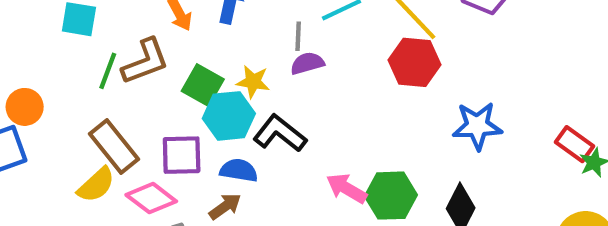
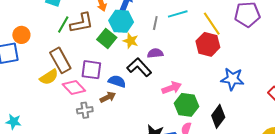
purple semicircle: (307, 63) -> (155, 53), moved
cyan hexagon: (229, 116) -> (121, 21), moved
pink arrow: (347, 188) -> (172, 88), moved, turned 120

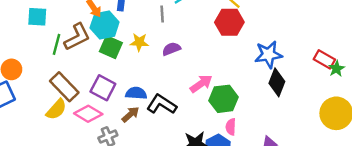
cyan hexagon: (121, 21) -> (105, 25), moved
black L-shape: (139, 67) -> (162, 104), moved
purple square: (91, 70) -> (103, 88), turned 35
black diamond: (218, 116) -> (277, 82), moved

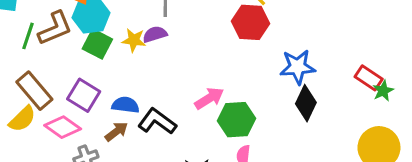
purple semicircle: (171, 49) -> (155, 34), moved

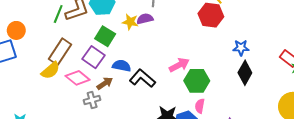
green square: (97, 44) -> (105, 36), moved
blue star: (298, 67) -> (241, 48), size x0.7
brown rectangle: (34, 91) -> (60, 52), turned 70
brown arrow: (116, 132) -> (105, 83), moved

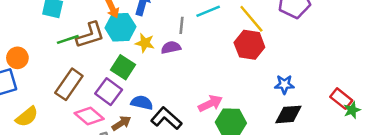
green line: (58, 14) -> (68, 39), turned 48
yellow star: (130, 22) -> (145, 43), moved
yellow semicircle: (50, 70) -> (27, 117), moved
black diamond: (245, 73) -> (288, 114), turned 55

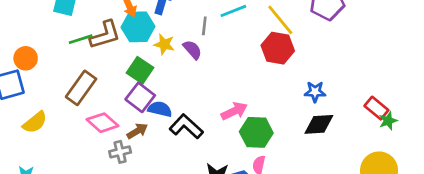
purple semicircle: (171, 47) -> (192, 50), turned 60
purple square: (109, 92) -> (140, 97), moved

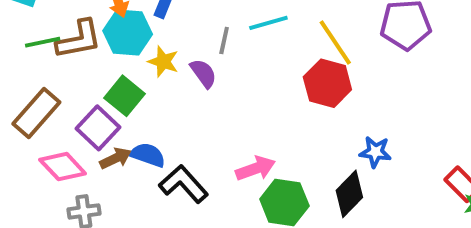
purple square: (140, 97) -> (98, 128), moved
black diamond: (319, 124) -> (349, 194), moved, turned -48
brown arrow: (137, 131) -> (115, 158), moved

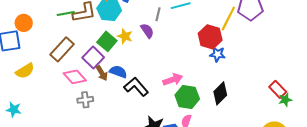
yellow line: (335, 43) -> (228, 19), moved, turned 60
yellow star: (163, 62) -> (125, 36), moved
blue star: (375, 152) -> (217, 54), moved
brown arrow: (115, 158) -> (102, 73), turned 84

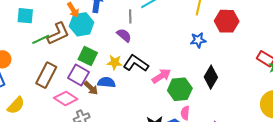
yellow star: (125, 36) -> (115, 62), moved
red hexagon: (210, 37) -> (227, 21), moved
black L-shape: (136, 87) -> (136, 63), moved

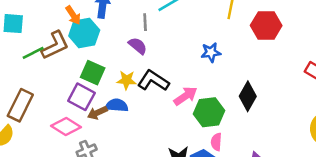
blue star: (198, 40) -> (211, 52), moved
brown rectangle: (46, 75) -> (20, 105), moved
brown arrow: (91, 88) -> (97, 113), turned 112

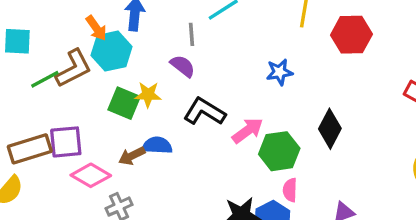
yellow star: (127, 80) -> (148, 95), moved
purple square: (81, 97) -> (66, 142), moved, turned -32
brown rectangle: (20, 105) -> (30, 149), turned 48

